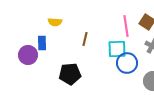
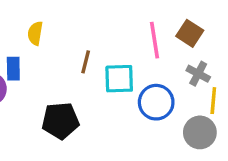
yellow semicircle: (55, 22) -> (35, 33), turned 96
cyan square: (117, 49) -> (119, 79), moved

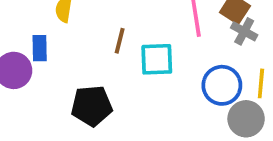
gray cross: (198, 74) -> (244, 31), moved
blue circle: (156, 102) -> (222, 85), moved

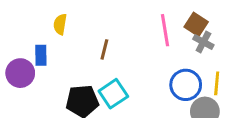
cyan square: (157, 59) -> (113, 94), moved, turned -32

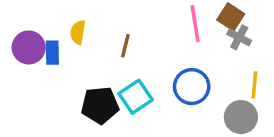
yellow semicircle: (60, 24) -> (78, 32), moved
purple circle: (20, 73) -> (29, 47), moved
blue circle: (186, 85) -> (192, 87), moved

